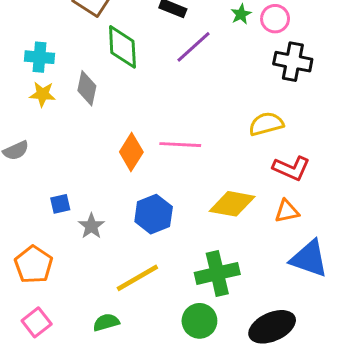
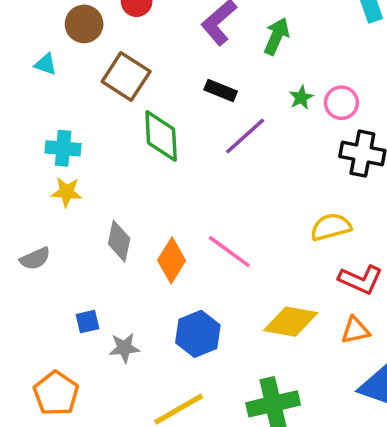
gray diamond: (87, 88) -> (119, 241), moved
pink line: (180, 145) -> (229, 252), turned 33
gray star: (91, 226) -> (124, 348), turned 30

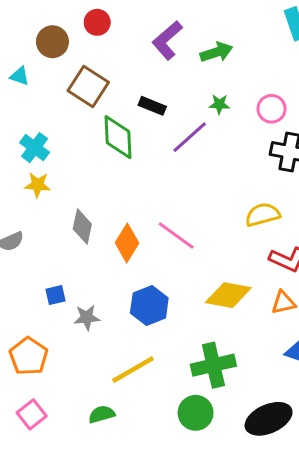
green arrow: (277, 36) -> (216, 52), turned 48
black rectangle: (221, 90) -> (152, 106), moved
green star: (301, 97) -> (219, 104), moved, turned 30
cyan cross: (63, 148) -> (35, 148), turned 32

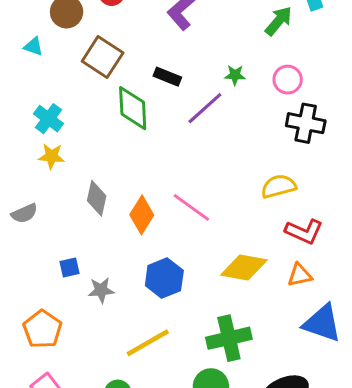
green arrow: (216, 52) -> (279, 21), moved, turned -32

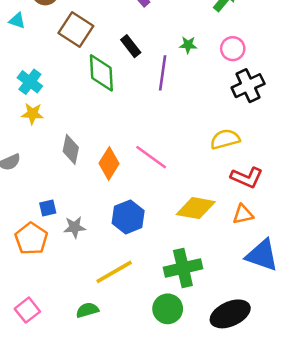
black rectangle: (167, 77) -> (131, 46), turned 30
purple line: (205, 108) -> (163, 73), turned -40
black cross: (306, 123) -> (248, 86), turned -36
orange pentagon: (42, 329) -> (31, 239), moved

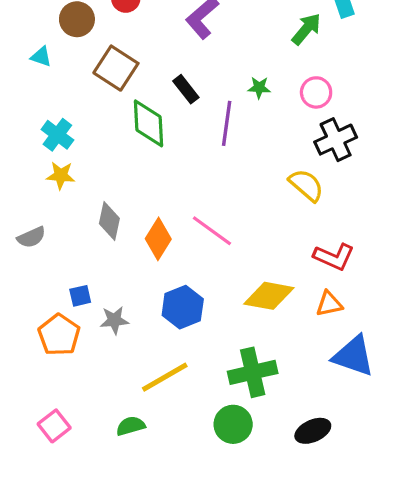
yellow semicircle: (225, 139) -> (306, 185), moved, turned 56
black ellipse: (230, 314) -> (313, 431), size x0.7

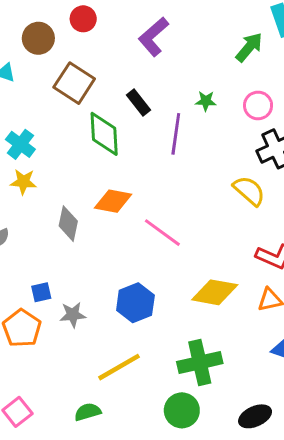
orange diamond: (158, 239) -> (113, 201), moved, turned 69

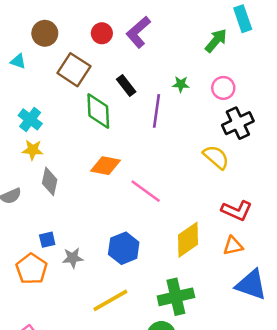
red circle: (83, 19) -> (102, 33), moved
gray diamond: (68, 224) -> (50, 181), moved
yellow diamond: (215, 292) -> (188, 240), turned -45

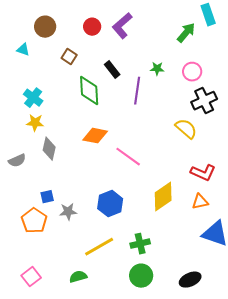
brown square: (74, 70) -> (69, 57), size x0.6
green cross: (176, 297) -> (140, 244), moved, size x0.7

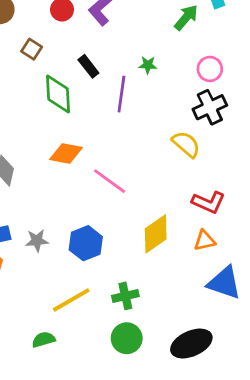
pink circle: (192, 72) -> (210, 69), moved
gray star: (68, 212) -> (37, 241), moved
black ellipse: (190, 280) -> (191, 344), size x1.4

